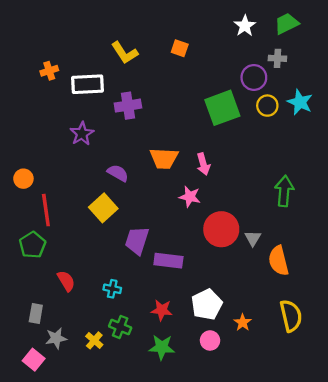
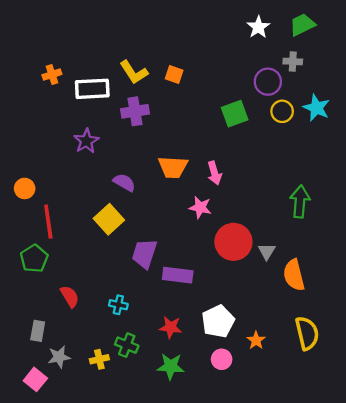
orange square: (180, 48) -> (174, 75), moved
yellow L-shape: (125, 53) -> (134, 72), moved
green square: (222, 108) -> (235, 114), size x0.7
yellow cross: (94, 340) -> (99, 359), turned 36

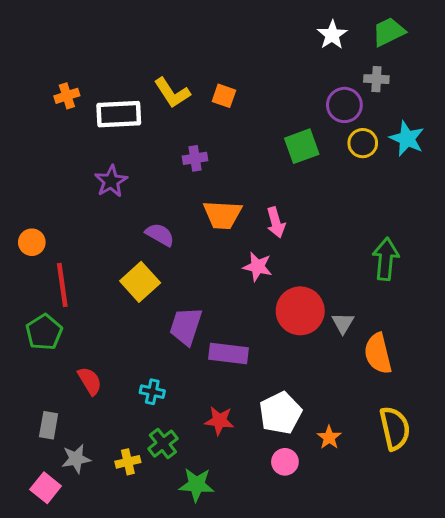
purple cross: (135, 111) -> (195, 158), moved, size x0.7
green cross: (127, 345) -> (163, 444), turned 30
green star: (171, 366) -> (196, 485), moved

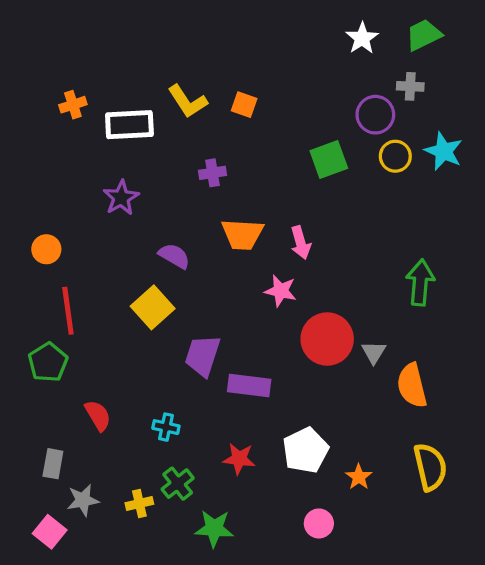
orange circle: (32, 242) -> (46, 249), moved
pink circle: (285, 462) -> (319, 523), moved

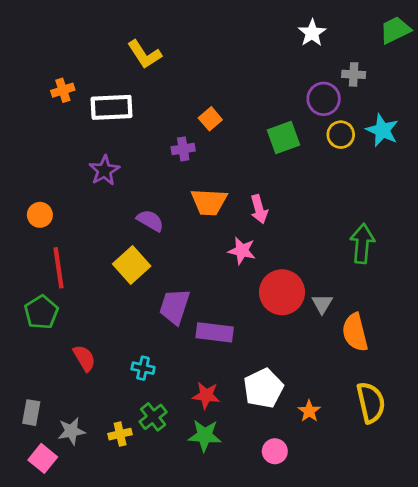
green trapezoid: (424, 35) -> (395, 30), moved
yellow L-shape: (188, 101) -> (144, 54), moved
orange square: (244, 105) -> (210, 119), moved, turned 30
gray rectangle: (53, 464) -> (31, 413), moved
green star: (214, 528) -> (205, 435), moved

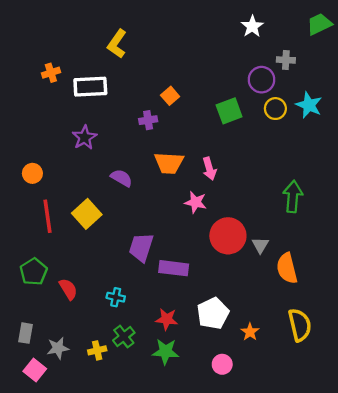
yellow L-shape: (144, 54) -> (117, 44), turned 68
yellow square: (132, 265) -> (87, 214), moved
green pentagon: (41, 312) -> (34, 272), moved

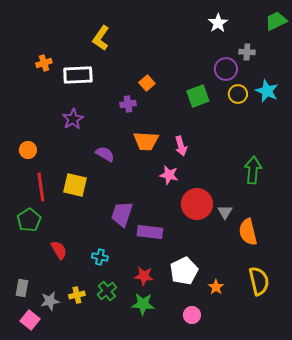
yellow square: (87, 214) -> (75, 185), turned -35
green pentagon: (34, 272) -> (29, 220), moved
yellow cross: (97, 350) -> (77, 295), moved

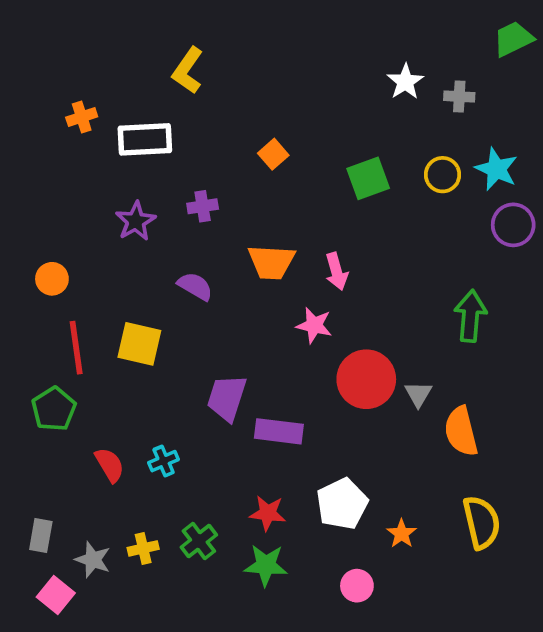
white star: (218, 23) -> (405, 82), moved
purple circle: (226, 69) -> (513, 225), moved
purple cross: (128, 104) -> (203, 206), moved
cyan cross: (100, 257) -> (164, 461), moved, turned -35
gray star: (50, 301) -> (93, 560), turned 30

